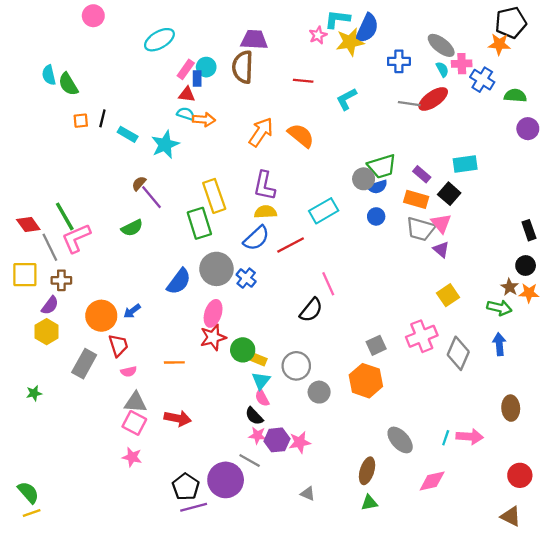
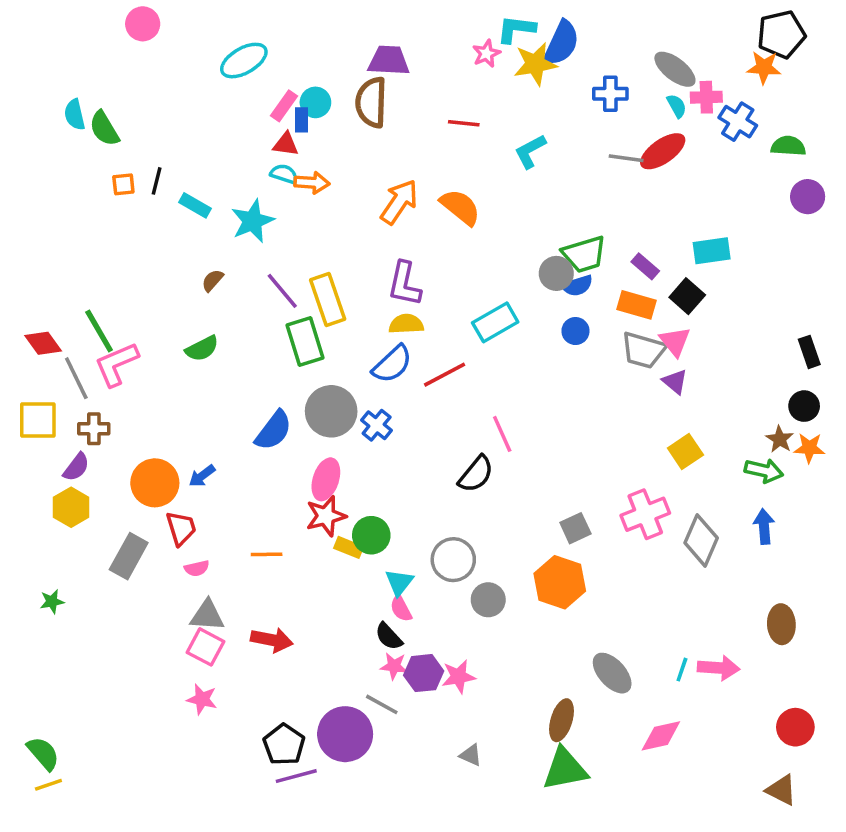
purple line: (151, 197) -> (282, 291), moved
yellow rectangle: (258, 359) -> (349, 547), moved
green triangle: (369, 503) -> (565, 769), size x1.8

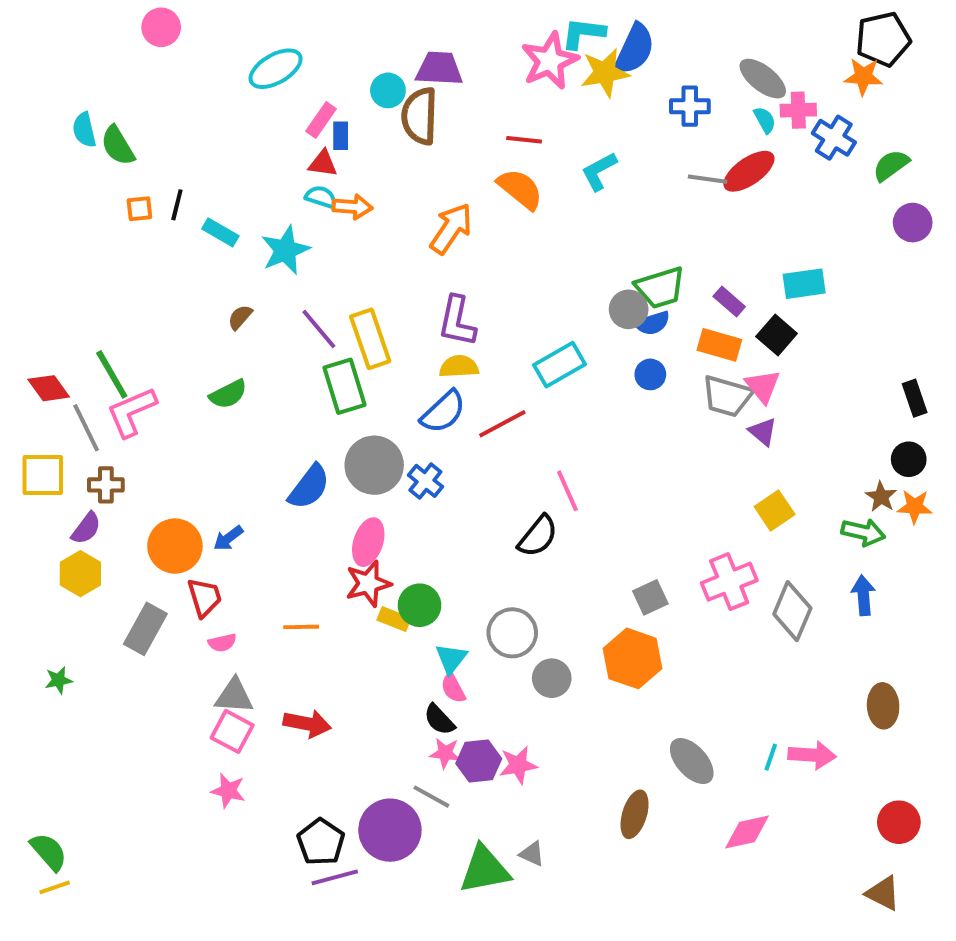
pink star: (486, 54) -> (550, 61), size x1.8
cyan circle: (315, 102) -> (388, 90), moved
green semicircle: (788, 146) -> (891, 165), turned -40
orange semicircle: (460, 207) -> (520, 189), moved
green triangle: (565, 769) -> (485, 870), moved

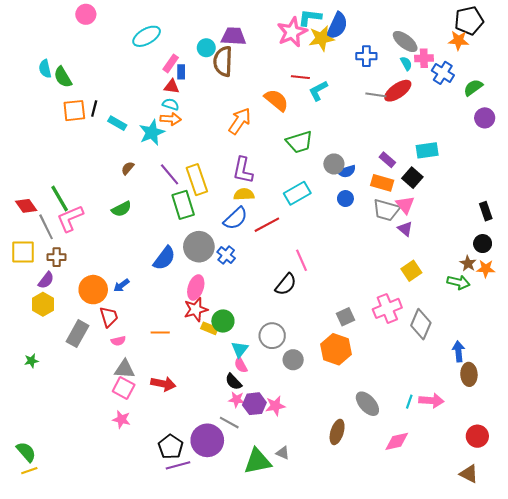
red line: (524, 140) -> (300, 77), moved
orange arrow: (352, 207) -> (171, 119), moved
orange square: (139, 209) -> (74, 111), size x1.6
green trapezoid: (660, 288) -> (299, 142), moved
blue arrow: (863, 595) -> (459, 351), moved

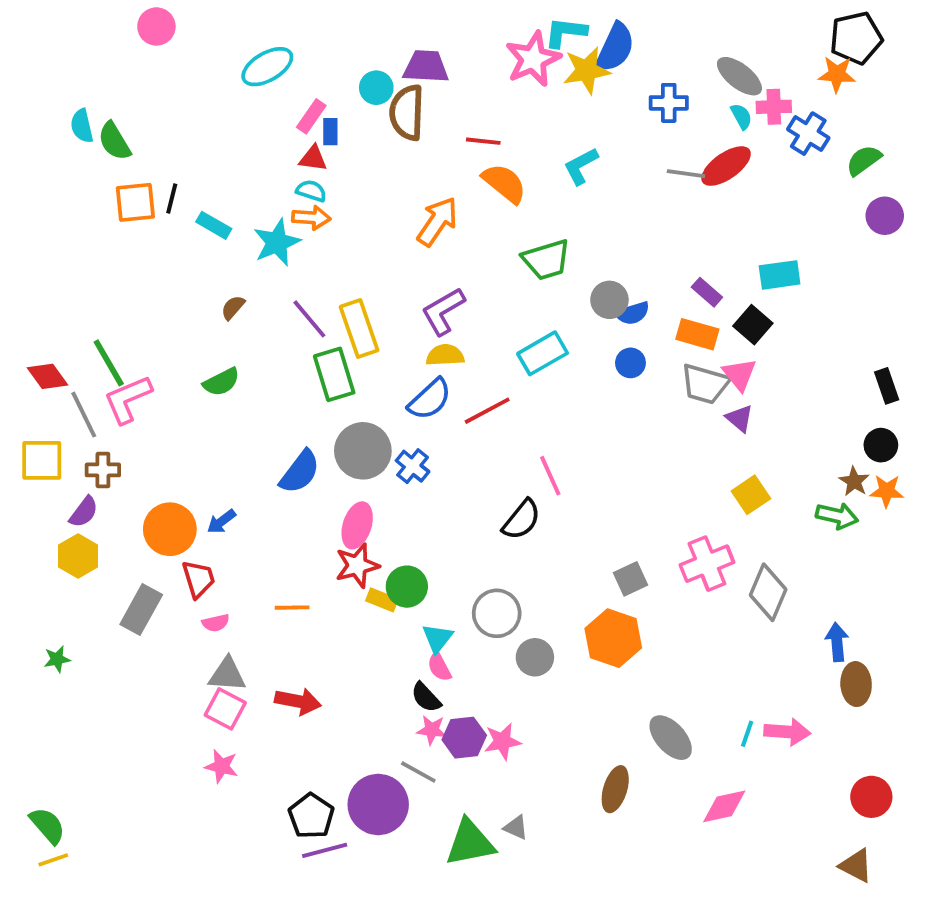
red line: (300, 77) -> (483, 141), moved
purple L-shape: (243, 170) -> (443, 311), turned 48

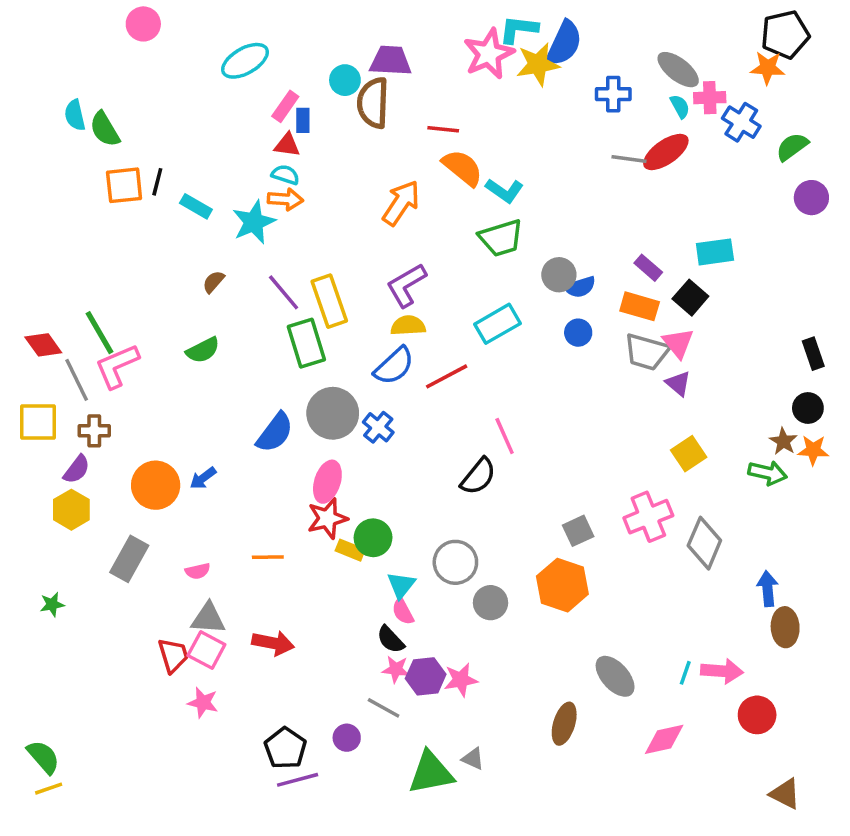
cyan L-shape: (581, 166) -> (505, 191), moved, turned -117
red trapezoid: (198, 579) -> (173, 655), moved
red circle: (871, 797) -> (757, 715), moved
purple circle: (378, 804) -> (347, 738), size x0.5

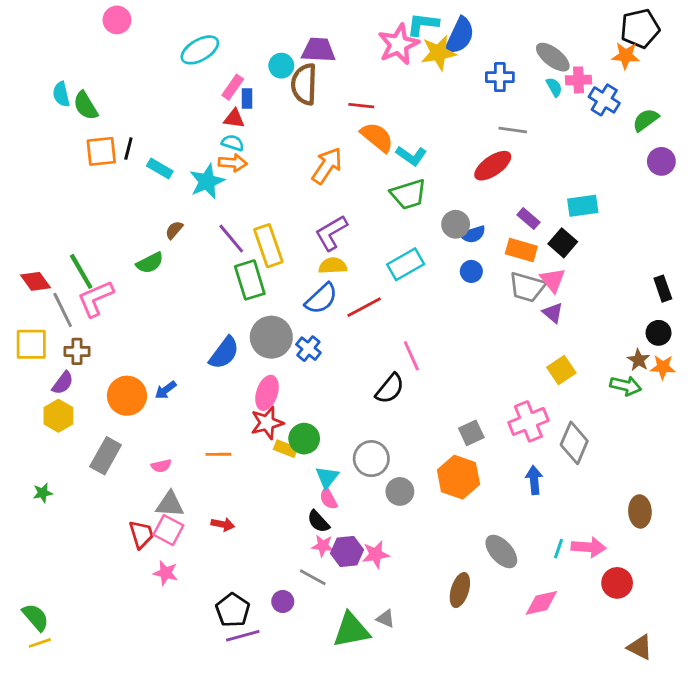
red ellipse: (666, 152) -> (493, 166), moved
green semicircle: (203, 350) -> (150, 263), moved
blue arrow: (768, 589) -> (534, 480), moved
red arrow: (273, 643) -> (223, 524), size x0.7

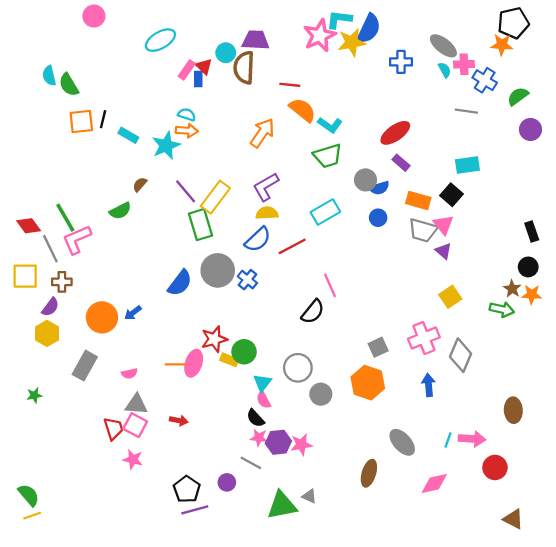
red triangle: (234, 119) -> (204, 66), moved, turned 36
gray line: (513, 130) -> (466, 111), moved
purple rectangle: (528, 219) -> (401, 163), moved
yellow rectangle: (268, 246) -> (215, 197), turned 56
pink ellipse: (267, 393) -> (194, 363), moved

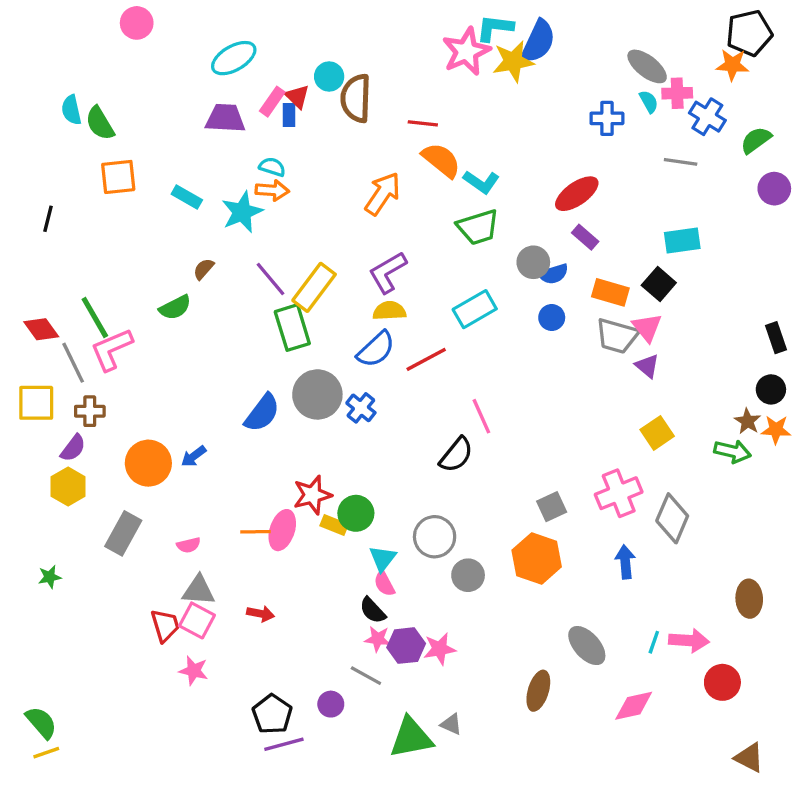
purple trapezoid: (255, 40) -> (225, 118), moved
blue cross: (401, 62) -> (607, 118), moved
black line: (103, 119) -> (48, 219), moved

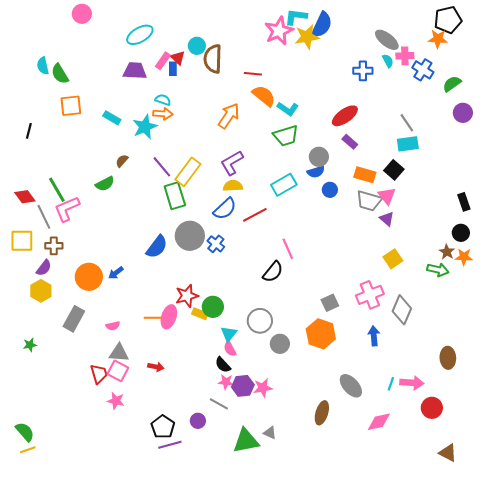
gray line: (681, 162) -> (407, 123), moved, turned 48
blue semicircle: (553, 274) -> (316, 172), moved

